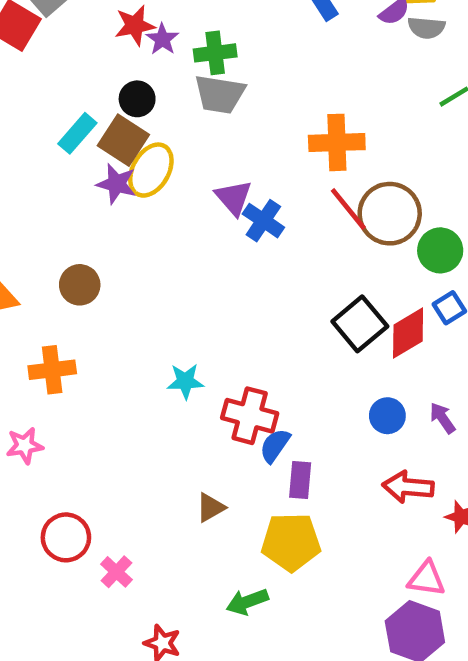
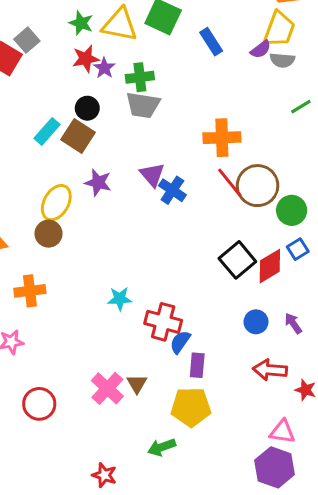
yellow ellipse: (151, 170) -> (56, 203), moved
purple star: (116, 184) -> (98, 182), moved
brown triangle: (211, 508) -> (137, 384), turned -30
pink cross: (116, 572) -> (107, 388), moved, size x1.5

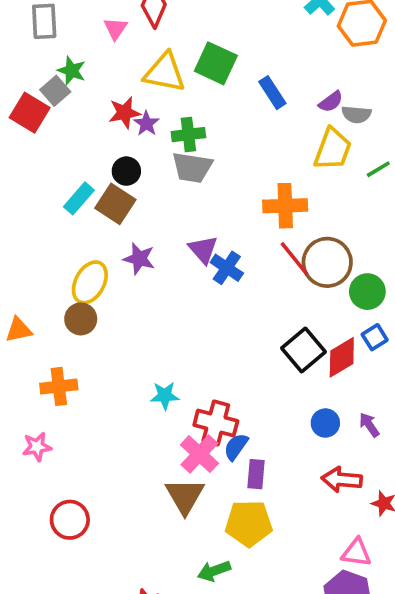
green star: (81, 23) -> (72, 71), moved
yellow trapezoid: (279, 29) -> (333, 149), moved
brown triangle: (137, 384) -> (185, 496), size x1.6
pink cross: (107, 388) -> (199, 454), moved

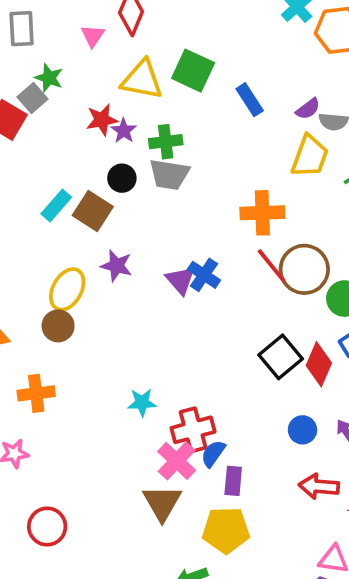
black circle: (126, 171) -> (122, 178), moved
purple triangle: (203, 250) -> (180, 280), moved
red diamond: (342, 357) -> (319, 364), turned -36
red cross: (216, 423) -> (193, 430), turned -30

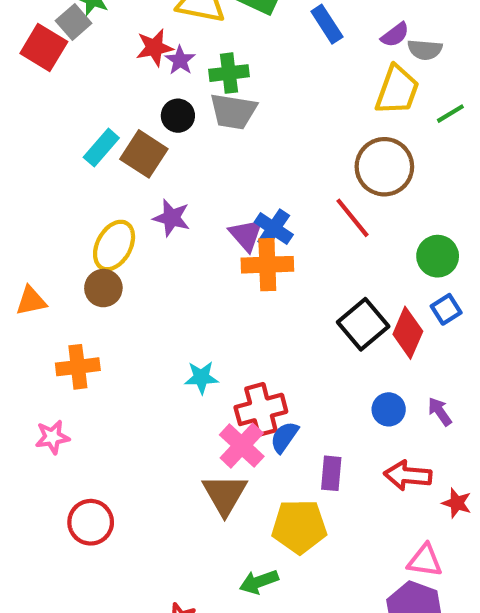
orange cross: (262, 213) -> (267, 265), moved
brown circle: (304, 269) -> (384, 167), moved
purple rectangle: (233, 481) -> (331, 473), moved

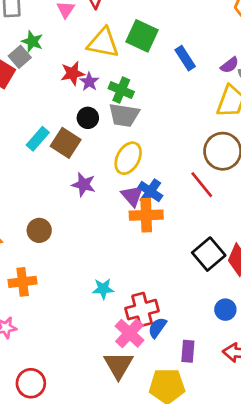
green cross: (229, 73) -> (121, 90), turned 30
yellow ellipse: (114, 245) -> (128, 158), moved

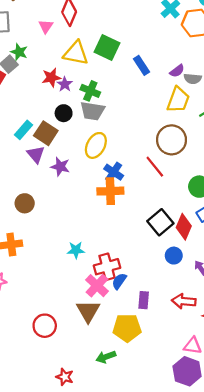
purple triangle: (132, 196) -> (36, 154), moved
blue circle: (225, 310) -> (174, 256), moved
red circle: (31, 383) -> (45, 326), moved

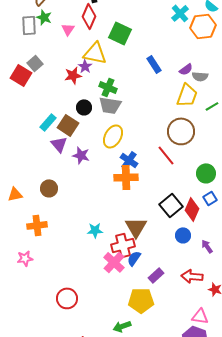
green square: (107, 48) -> (120, 33), moved
green star: (19, 52) -> (44, 17), moved
purple star: (65, 84) -> (85, 66), moved
purple rectangle: (144, 300) -> (156, 275), turned 42
brown triangle: (88, 311) -> (136, 227), moved

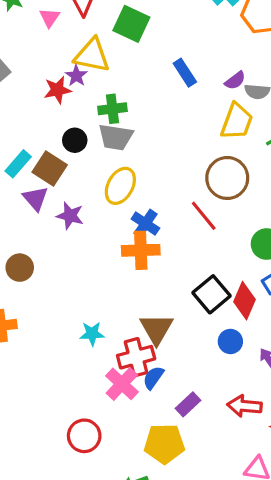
green cross: (108, 87) -> (112, 109), turned -30
red circle: (67, 298) -> (84, 436), moved

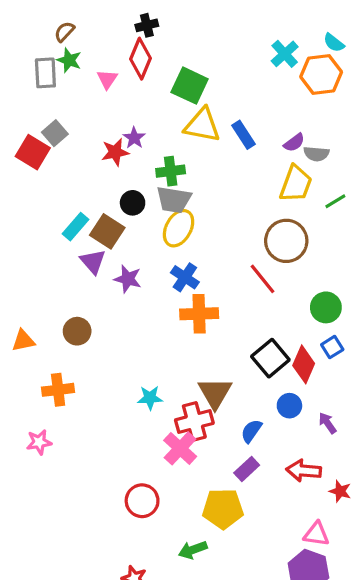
yellow triangle: (92, 55) -> (202, 125), moved
yellow ellipse: (120, 186) -> (179, 228), moved
blue cross: (145, 224) -> (185, 277), moved
blue semicircle: (153, 378) -> (251, 431), moved

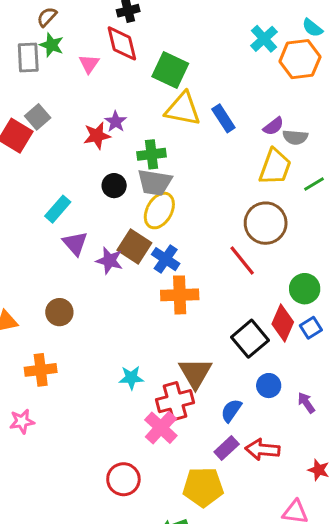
red diamond: (140, 59) -> (122, 43), turned -36
brown square: (107, 231) -> (134, 247), moved
red diamond: (304, 364) -> (283, 323), moved
red arrow: (304, 471) -> (262, 450), moved

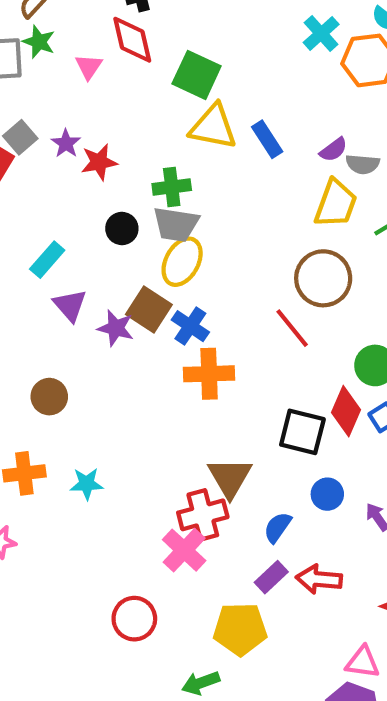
purple star: (116, 122) -> (66, 143), moved
black square: (250, 339) -> (302, 432), turned -36
cyan star: (131, 378) -> (87, 484), moved

